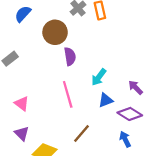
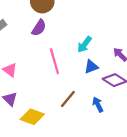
purple semicircle: (70, 56) -> (39, 28), moved, turned 42
blue arrow: (125, 139) -> (98, 105), moved

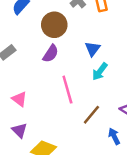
blue triangle: (91, 67) -> (93, 49), moved, turned -32
brown line: (68, 99) -> (91, 115), moved

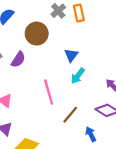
purple semicircle: (51, 54) -> (18, 60), moved

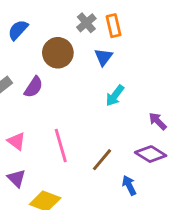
blue triangle: (71, 55) -> (103, 57), moved
cyan arrow: (78, 76) -> (115, 96), moved
pink line: (49, 92) -> (61, 145), moved

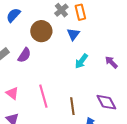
purple arrow: (158, 121) -> (111, 62), moved
purple diamond: (151, 154) -> (106, 102), turned 30
brown line: (102, 160) -> (72, 106), turned -48

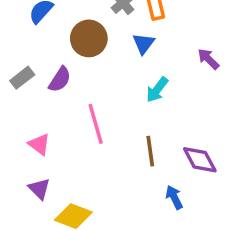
purple arrow: (111, 62) -> (208, 59), moved
pink line: (43, 96) -> (96, 124), moved
brown line: (72, 106) -> (150, 151), moved

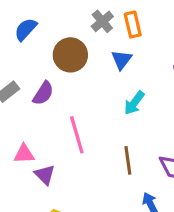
pink triangle: (39, 144) -> (24, 154), turned -40
purple triangle: (39, 189) -> (45, 175), moved

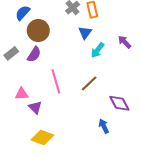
brown circle: (70, 55) -> (38, 31), moved
cyan arrow: (134, 103) -> (97, 50), moved
brown line: (128, 160) -> (89, 83), moved, turned 54

